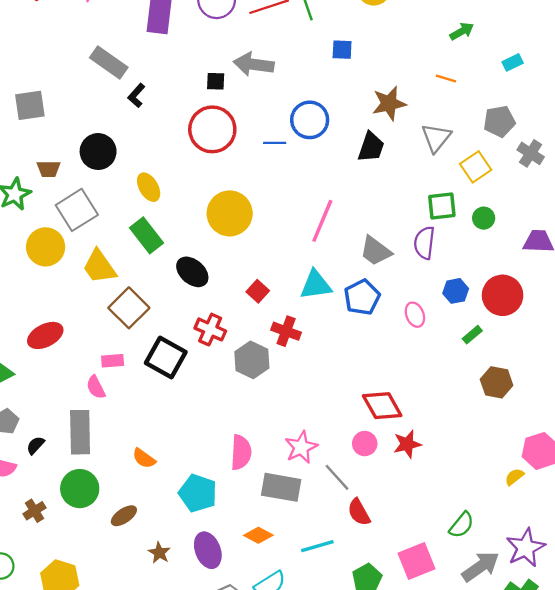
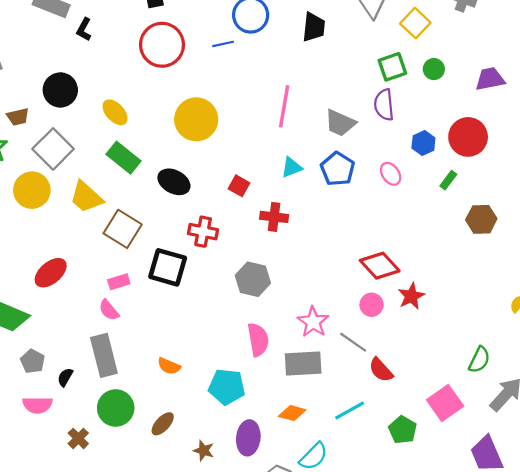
cyan triangle: (316, 285) -> (292, 167), size x0.7
gray hexagon: (252, 360) -> (253, 279), moved
purple ellipse: (208, 550) -> (248, 438), turned 40

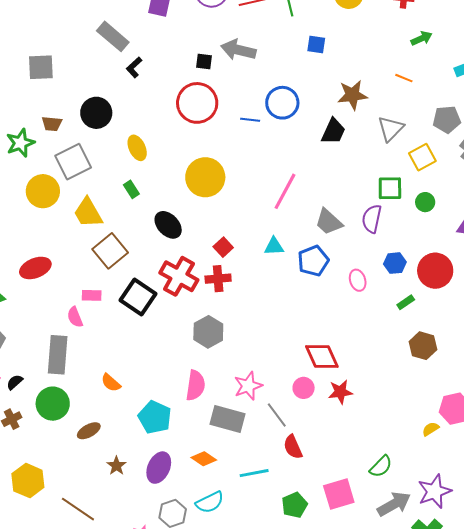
green rectangle: (123, 158) -> (131, 189), size x0.6
red cross: (274, 217) -> (218, 279), moved, turned -30
red cross: (203, 232) -> (179, 276), size x1.4
black semicircle: (65, 377) -> (15, 382), moved

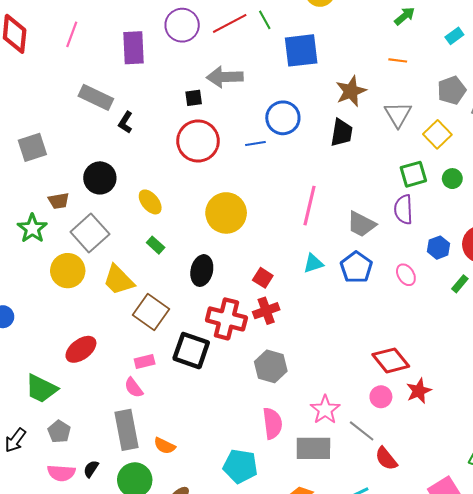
blue square: (316, 44) -> (301, 50), size x1.8
black ellipse: (168, 225) -> (202, 271), turned 72
orange semicircle: (111, 383) -> (165, 446), moved

